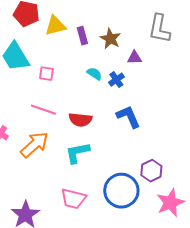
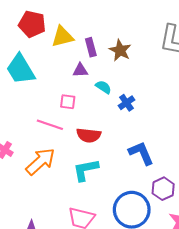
purple triangle: (134, 58) -> (80, 70), moved
pink square: (46, 74) -> (68, 102), moved
blue cross: (116, 80) -> (126, 103), moved
blue L-shape: (128, 117) -> (141, 153), moved

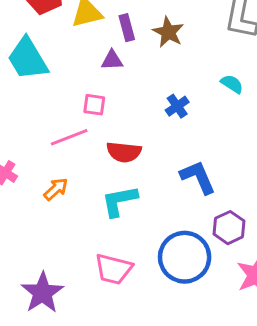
cyan semicircle: (103, 87) -> (232, 84), moved
pink line: (50, 125) -> (69, 137), turned -40
orange arrow: (40, 161) -> (56, 189), size x0.6

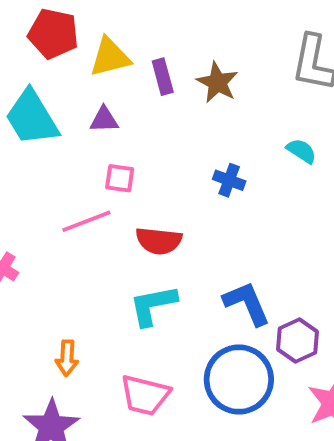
purple triangle: (112, 60) -> (104, 120), moved
blue cross: (177, 106) -> (229, 180), turned -35
blue L-shape: (198, 177) -> (247, 303), moved
orange arrow: (56, 189) -> (67, 358), moved, turned 135

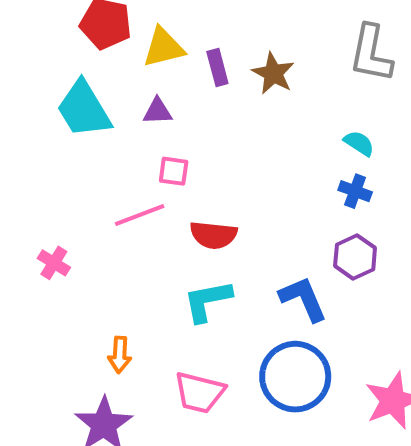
blue cross: (229, 180) -> (355, 191), moved
purple hexagon: (298, 340) -> (355, 257), moved

